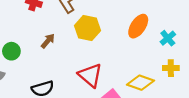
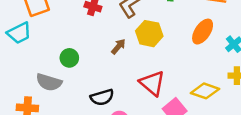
brown arrow: (48, 41) -> (118, 46), moved

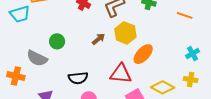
orange ellipse: (203, 32) -> (143, 54), moved
red triangle: (152, 83) -> (121, 74), turned -45

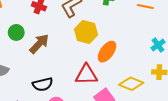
brown arrow: (99, 39) -> (39, 44), moved, size x1.5
green circle: (57, 41) -> (16, 32), moved

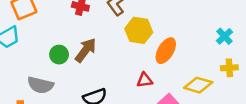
green circle: (16, 32) -> (59, 55), moved
red triangle: (86, 75) -> (145, 80), size x0.6

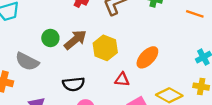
yellow hexagon: (139, 30) -> (105, 48), moved

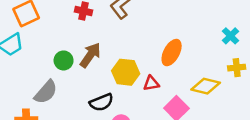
yellow hexagon: (105, 48) -> (126, 72), moved
gray semicircle: (27, 62) -> (46, 92), turned -60

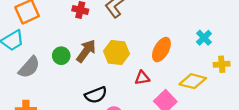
cyan cross: (230, 36) -> (204, 38), moved
yellow hexagon: (126, 72) -> (117, 52), moved
gray semicircle: (46, 92) -> (29, 67), moved

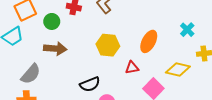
brown arrow: (86, 51) -> (55, 49), moved, turned 60
green circle: (61, 56) -> (52, 21), moved
gray semicircle: (29, 67) -> (31, 74), moved

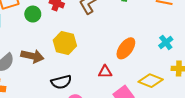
yellow hexagon: (108, 45) -> (65, 43), moved
brown arrow: (55, 49) -> (32, 56), moved

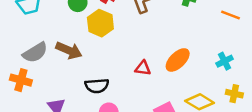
yellow hexagon: (65, 43) -> (100, 23), moved
red triangle: (105, 72) -> (143, 68), moved

